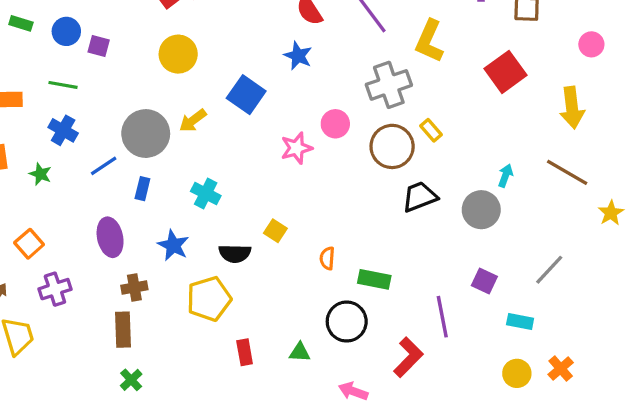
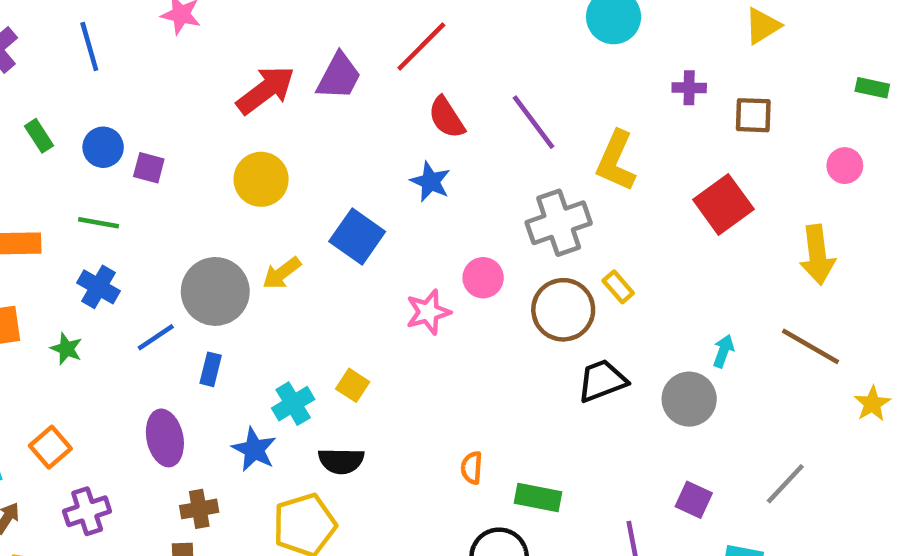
green rectangle: (21, 23) -> (39, 136), turned 40
cyan cross: (206, 193) -> (293, 404), moved, turned 32
yellow square: (275, 231) -> (353, 385), moved

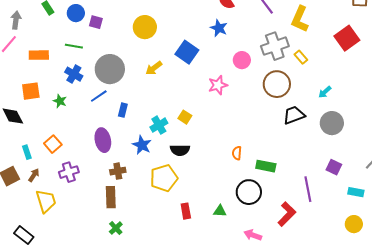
pink circle: (483, 278) -> (242, 60), moved
yellow rectangle: (618, 287) -> (301, 57), moved
gray circle: (215, 291) -> (110, 69), moved
cyan arrow: (723, 351) -> (325, 92), moved, turned -152

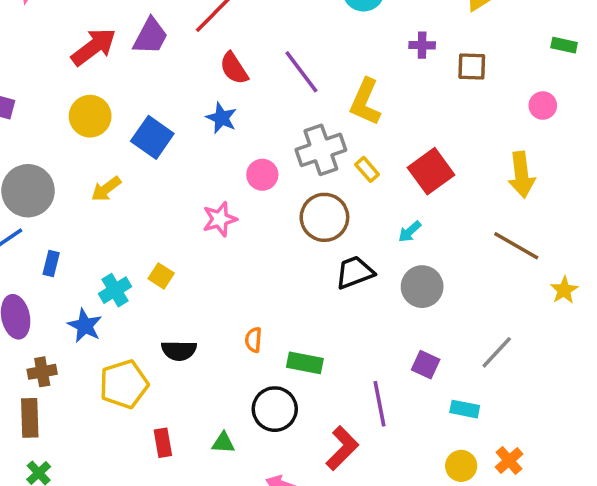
red square: (347, 38) -> (431, 171), moved
blue square: (187, 52) -> (152, 137), moved
black semicircle: (180, 150) -> (179, 350), moved

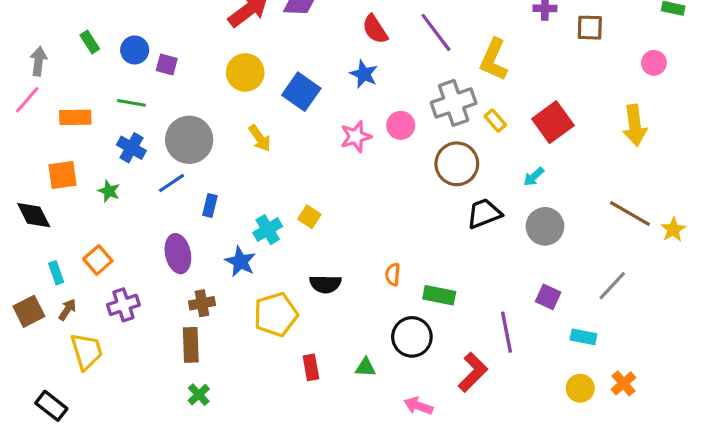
yellow arrow: (106, 189) -> (260, 138), turned -88
pink star: (220, 219) -> (356, 137), moved
brown line: (516, 246) -> (630, 214), moved

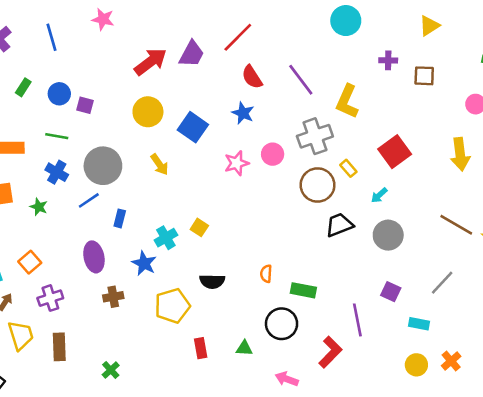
green rectangle: (90, 42) -> (23, 87), turned 66
yellow rectangle: (495, 121) -> (348, 168), moved
brown rectangle: (191, 345) -> (59, 347), moved

